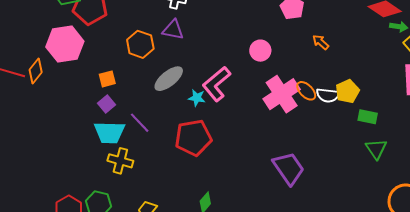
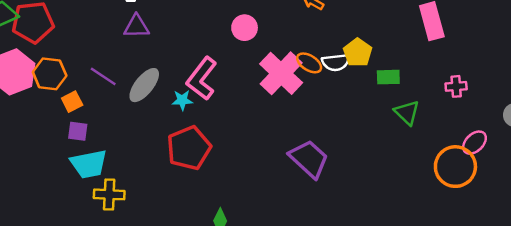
orange hexagon: (140, 44) -> (50, 74), moved
purple square: (107, 104) -> (78, 131), turned -30
purple line: (140, 123) -> (103, 76), moved

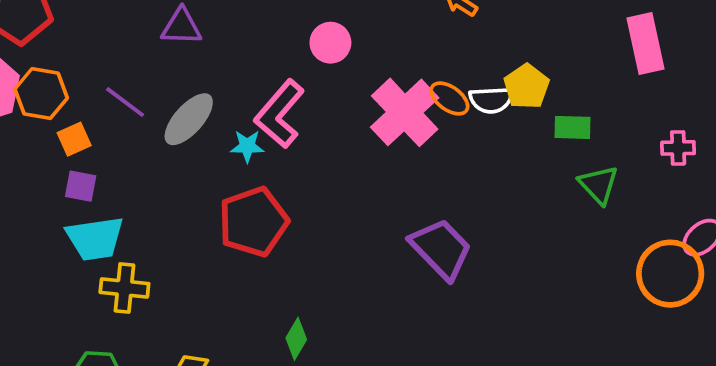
pink circle: (245, 28) -> (330, 43), moved

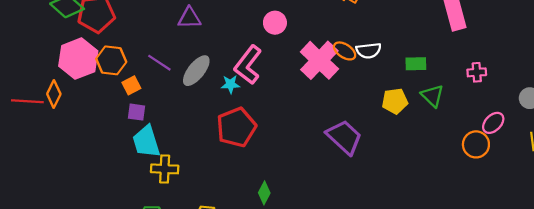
yellow pentagon: (527, 86) -> (395, 101), moved, turned 30
cyan trapezoid: (95, 238) -> (146, 142), turned 84
orange circle: (670, 274) -> (476, 144), size x0.7

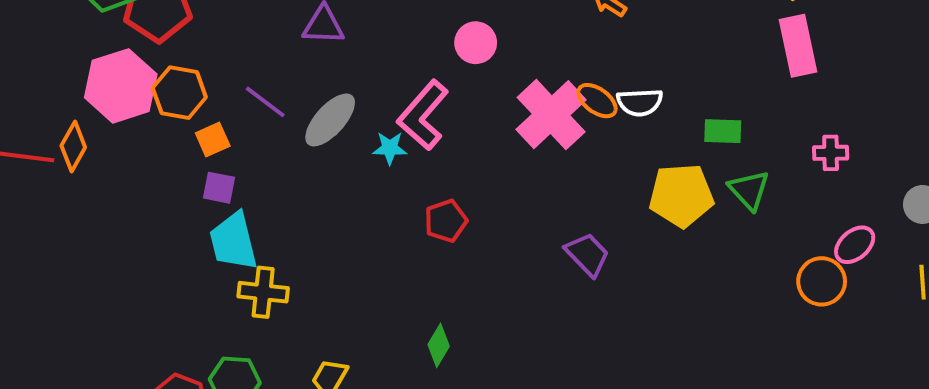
yellow pentagon: (395, 101) -> (681, 195), size x1.4
red pentagon: (236, 127) -> (446, 221), moved, size x0.6
purple trapezoid: (344, 137) -> (587, 254), size x0.7

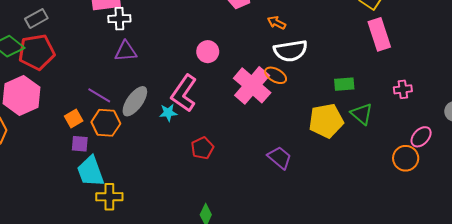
orange hexagon: (179, 93) -> (106, 123), moved
white semicircle: (640, 102) -> (291, 51), moved, size x1.4

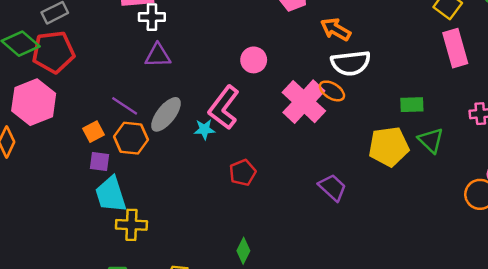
orange arrow: (277, 23) -> (336, 29), size x1.4

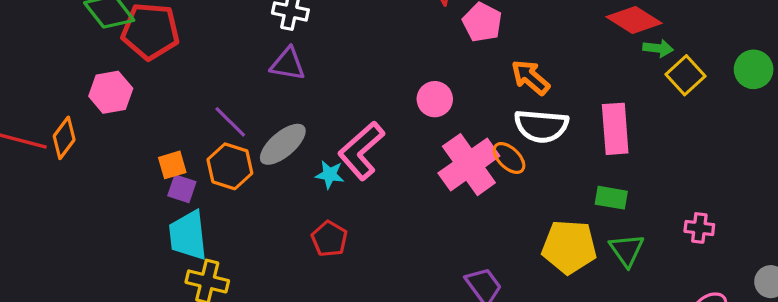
pink rectangle: (455, 48) -> (615, 129), moved
pink circle: (254, 60) -> (435, 99), moved
pink hexagon: (34, 102) -> (111, 92), size x0.7
orange square: (93, 132) -> (172, 165), moved
red pentagon: (243, 173) -> (329, 239), moved, turned -30

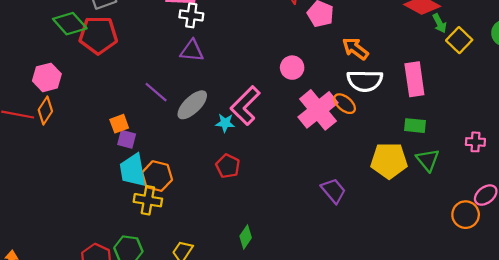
green arrow: (658, 48) -> (440, 23), turned 60
pink hexagon: (111, 92) -> (47, 77), moved
orange hexagon: (230, 166) -> (157, 176), moved

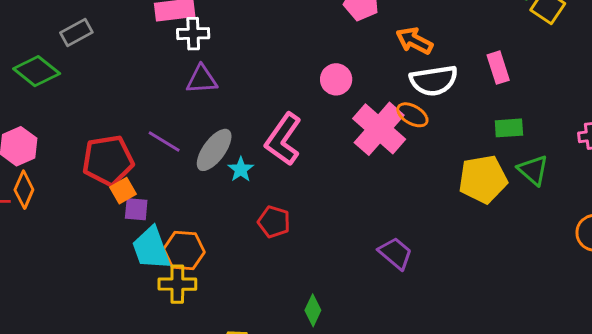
red pentagon: (98, 35) -> (108, 160), moved
pink rectangle: (414, 79) -> (498, 68), size x0.7
cyan star: (225, 123) -> (241, 169), moved, turned -30
purple trapezoid: (333, 191) -> (395, 253), moved

